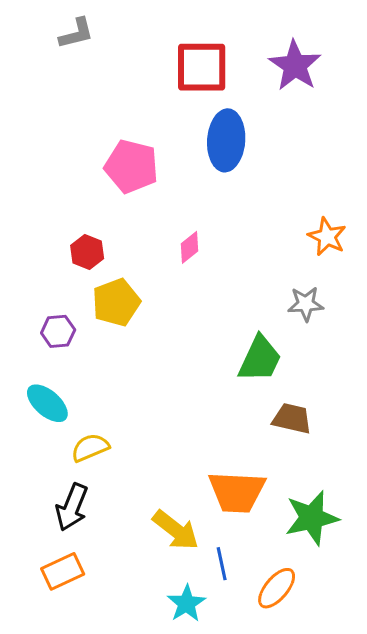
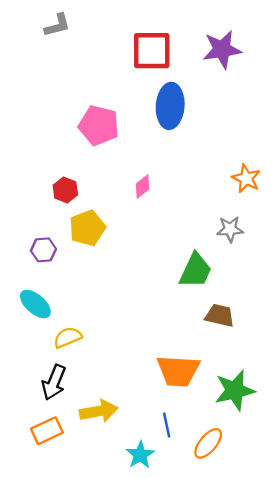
purple star: (295, 66) -> (222, 49), turned 30
yellow arrow: (176, 530) -> (99, 411), moved, turned -48

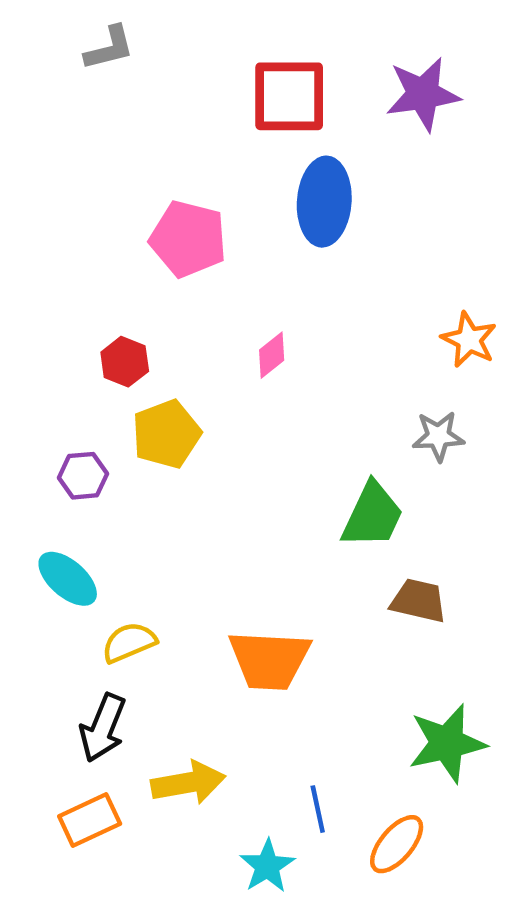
orange trapezoid: (178, 371) -> (269, 660), moved

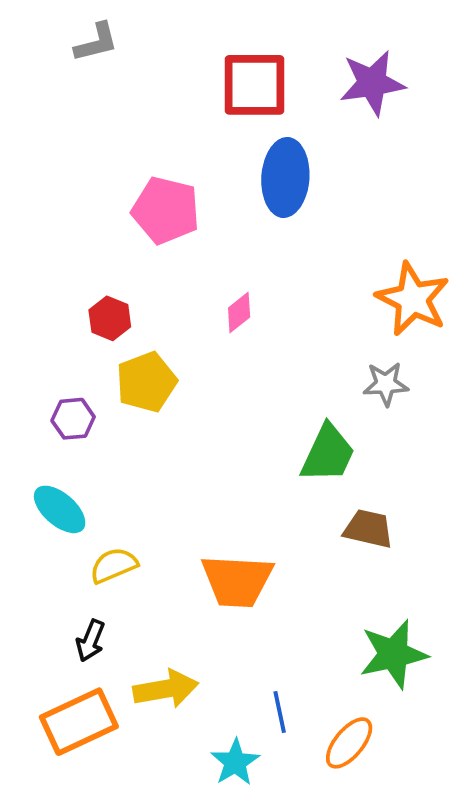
orange star: (469, 340) -> (413, 299), size x1.5
black arrow: (103, 728) -> (90, 641), size x0.7
orange rectangle: (90, 820) -> (79, 722), size x1.4

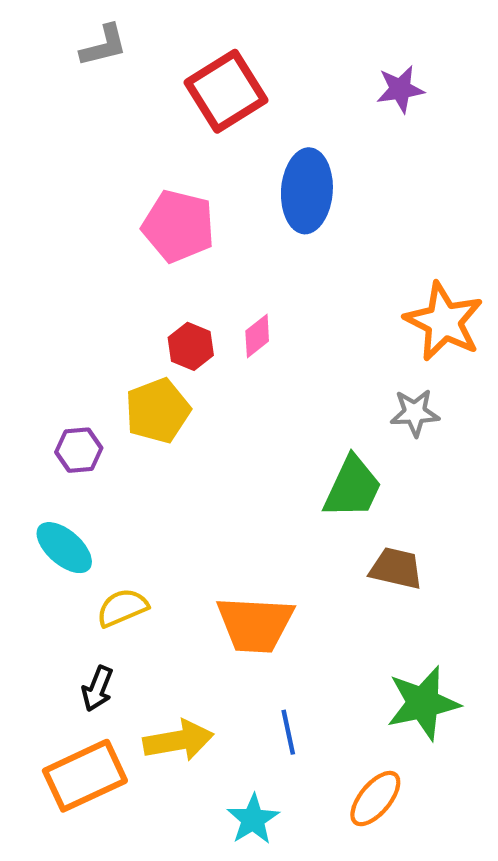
purple star: (372, 83) -> (400, 89), size x0.7
red square: (255, 85) -> (226, 91), moved, turned -32
red hexagon: (110, 318) -> (191, 346), moved
blue line: (280, 712) -> (288, 732), moved

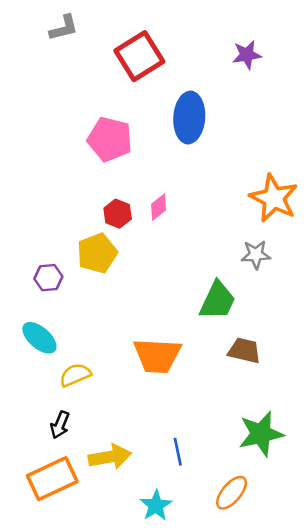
orange trapezoid: (255, 624) -> (157, 356), moved

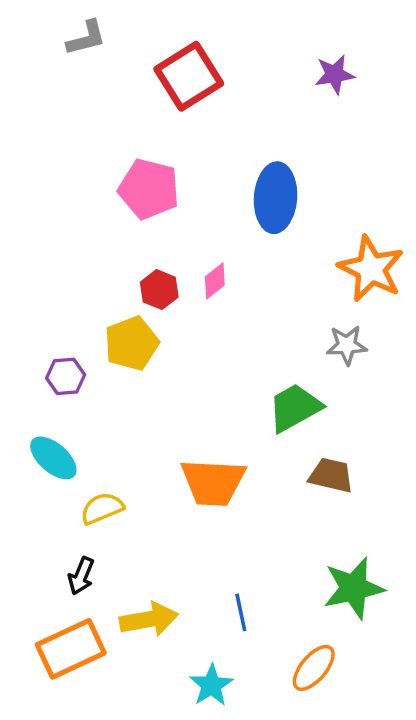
blue ellipse: (189, 118) -> (276, 198), moved
green trapezoid: (217, 301) -> (295, 408), turned -144

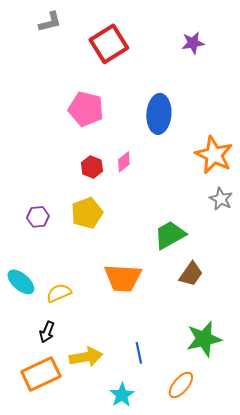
yellow pentagon: (132, 343) -> (87, 213), moved
gray star: (347, 345) -> (221, 199), moved, turned 30
cyan ellipse: (53, 458) -> (21, 282), moved
brown trapezoid: (331, 475) -> (191, 274), turned 112

